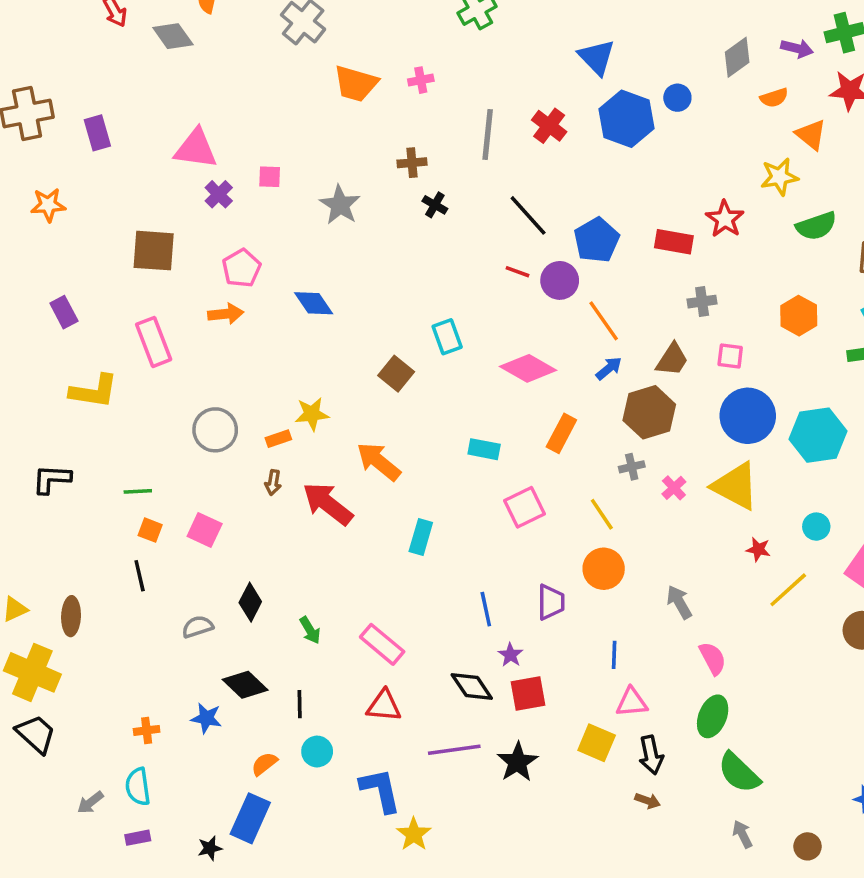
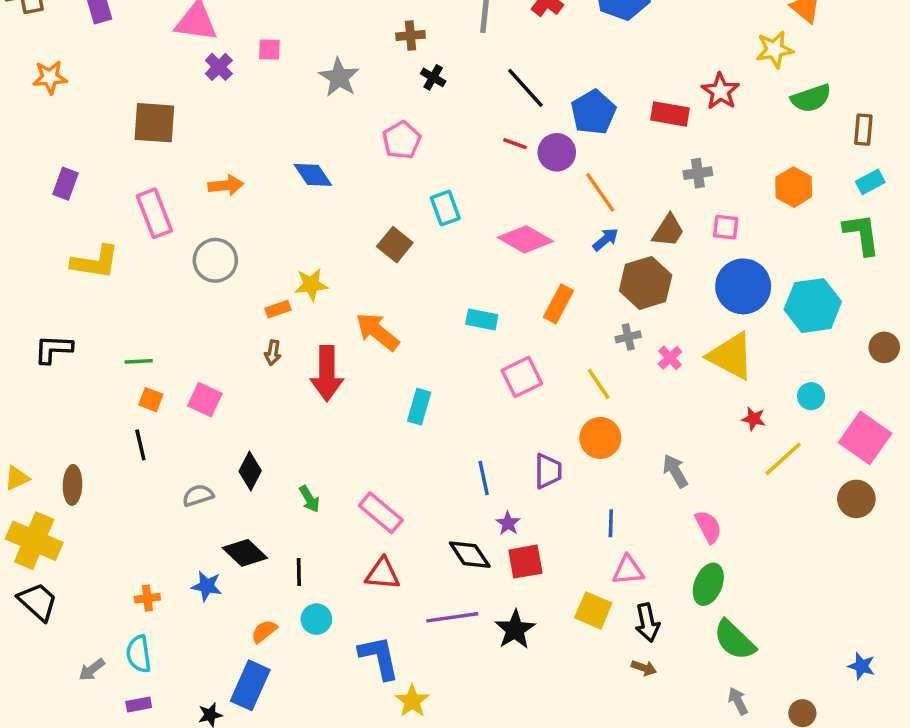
pink pentagon: (242, 268) -> (402, 140), moved
purple rectangle: (64, 312) -> (66, 184), turned 48
gray circle: (215, 430) -> (215, 260), moved
red arrow: (328, 504) -> (327, 373), turned -128

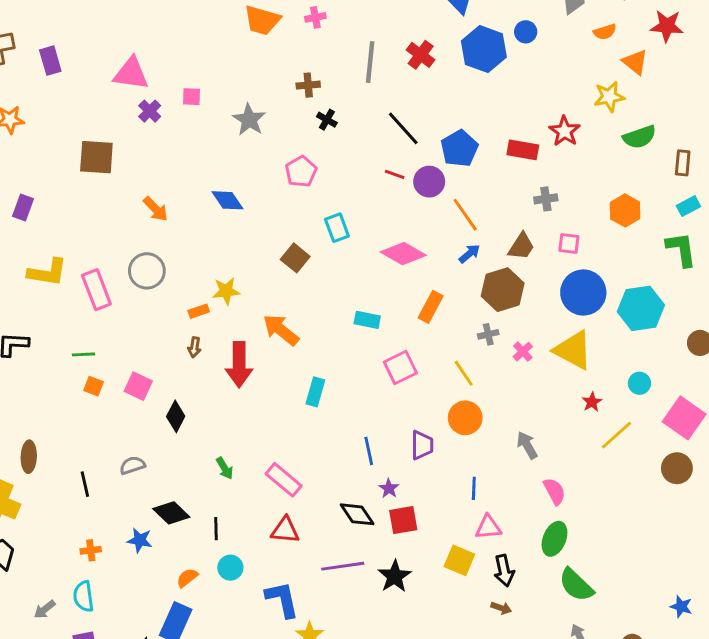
orange arrow: (226, 185) -> (155, 209), turned 52
pink rectangle: (154, 213) -> (96, 290), moved
red star: (754, 419) -> (592, 402), turned 30
black line: (140, 445) -> (85, 484), moved
black diamond: (250, 471) -> (176, 416), moved

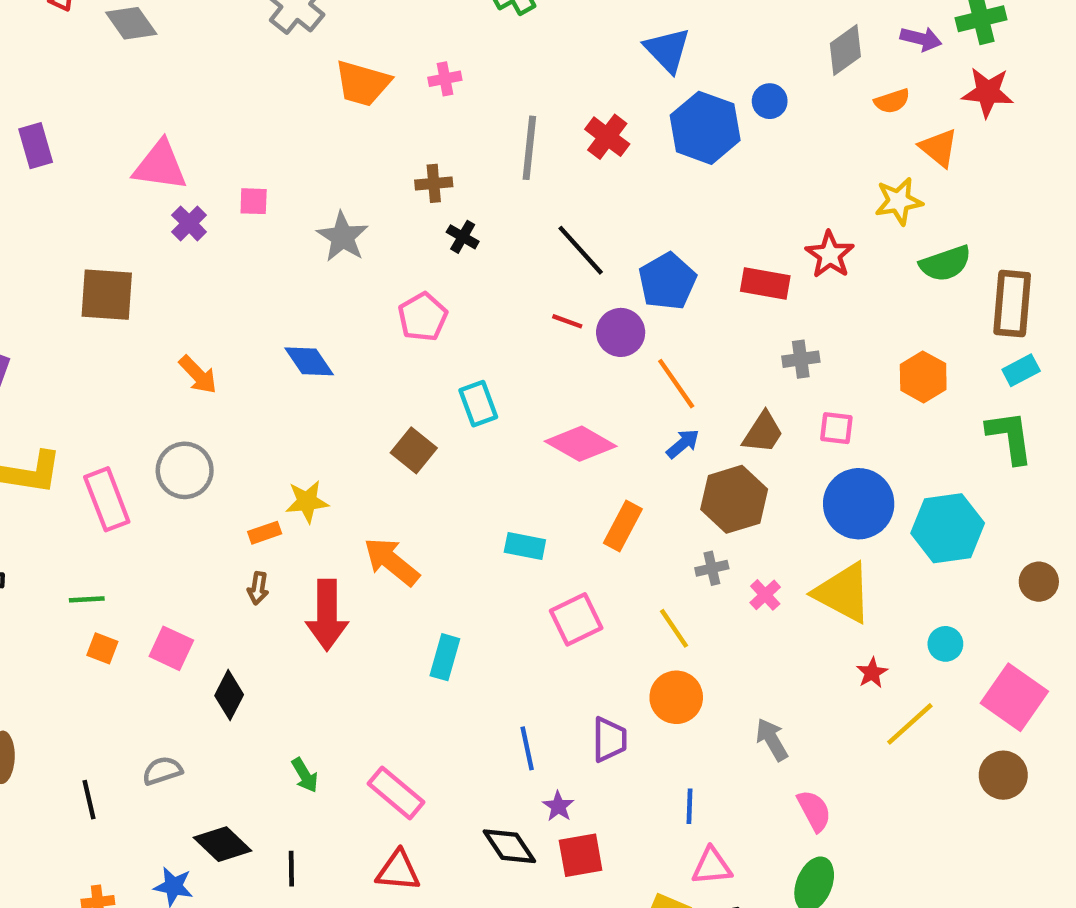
brown rectangle: (683, 163) -> (1012, 304), size x1.6

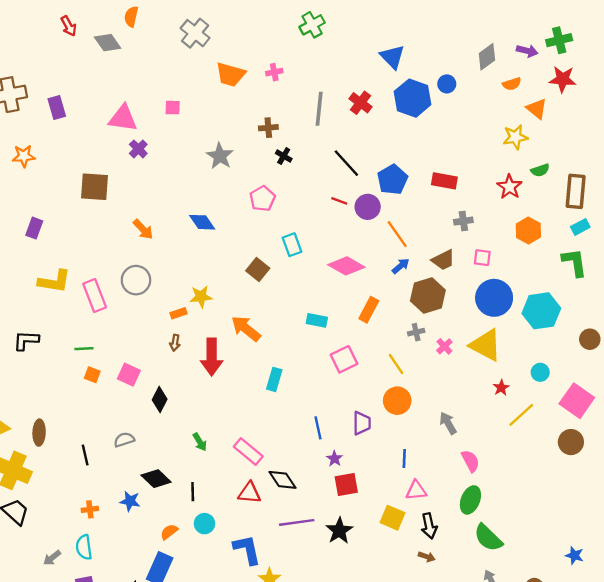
pink square: (254, 201) -> (173, 108), moved
red star: (830, 255) -> (509, 187), moved
green semicircle: (945, 263) -> (540, 170), size x0.7
brown trapezoid: (763, 433) -> (443, 260), turned 30
black diamond: (509, 846) -> (283, 480), moved

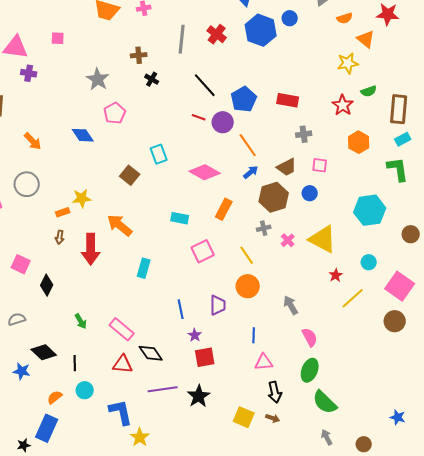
purple cross: (138, 149) -> (29, 73), turned -35
pink pentagon: (262, 199) -> (115, 113), moved
blue circle: (494, 298) -> (310, 193), moved, size x0.5
yellow square: (392, 518) -> (244, 417), moved

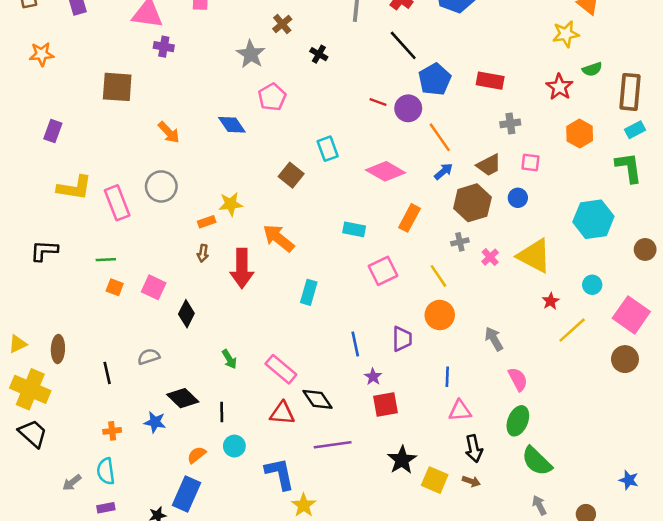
brown cross: (139, 55) -> (282, 24), moved, turned -35
black line: (205, 85) -> (403, 45), moved
black star: (199, 396) -> (402, 460), moved

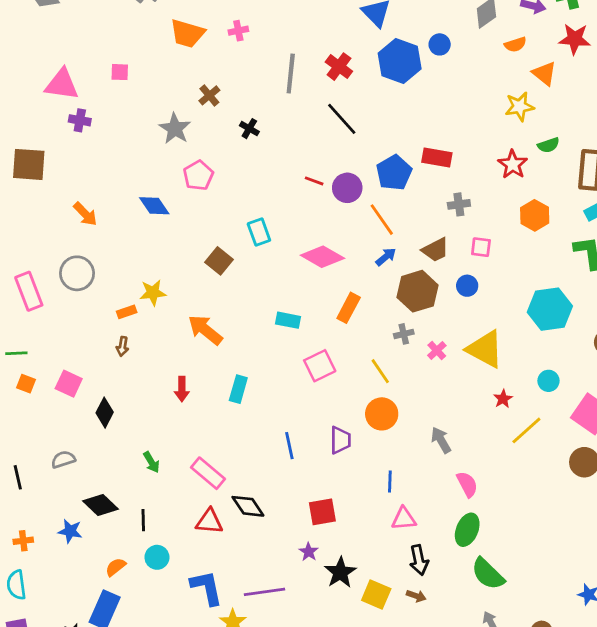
blue pentagon: (435, 79) -> (394, 173), moved
red arrow: (242, 268) -> (182, 389), moved, size x0.6
purple star: (373, 377) -> (309, 552), moved
purple line: (333, 445) -> (265, 592), moved

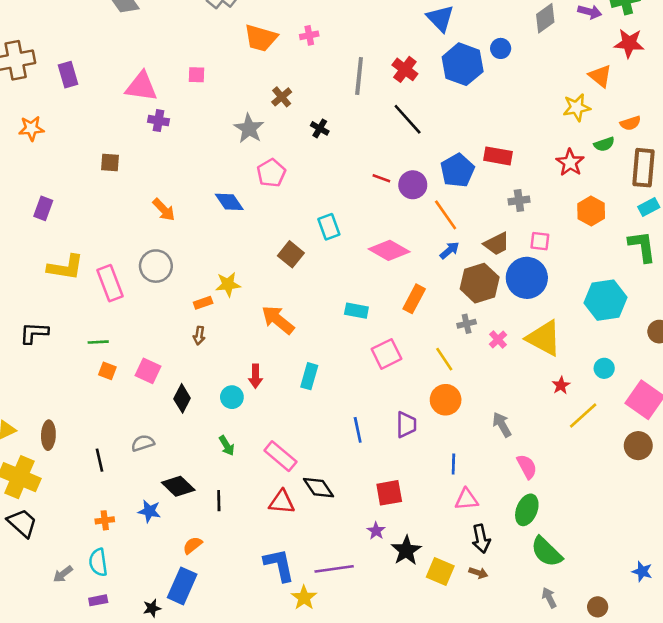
orange semicircle: (515, 44) -> (630, 123), moved
brown square: (29, 164) -> (110, 163), size x0.6
blue circle: (467, 286) -> (527, 278), size x2.0
cyan circle: (157, 557) -> (232, 397), moved

